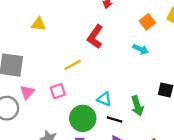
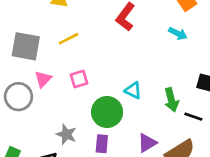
yellow line: (73, 65) -> (69, 39), moved
black line: (115, 119) -> (193, 117), moved

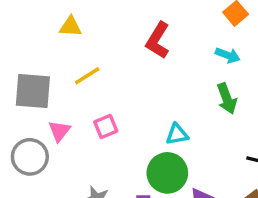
cyan triangle: (133, 90) -> (177, 134), turned -30
green arrow: (171, 100) -> (227, 99), moved
green circle: (107, 112) -> (167, 173), moved

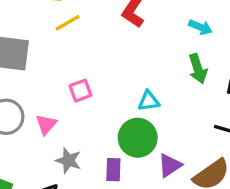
yellow line: (87, 76) -> (68, 23), moved
pink triangle: (59, 131) -> (46, 124), moved

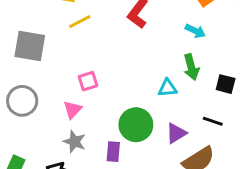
cyan triangle: (149, 101) -> (167, 88), moved
pink triangle: (46, 124) -> (73, 110), moved
purple triangle: (170, 165) -> (176, 133), moved

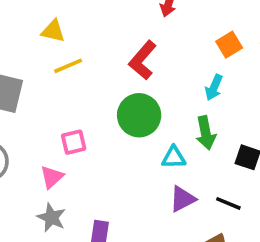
cyan arrow: (195, 31) -> (214, 87), turned 84
green circle: (136, 125) -> (139, 115), moved
purple triangle: (176, 133) -> (183, 199), moved

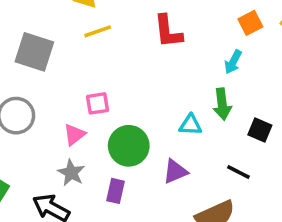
red L-shape: (143, 60) -> (168, 31), turned -51
green circle: (139, 115) -> (129, 146), moved
purple triangle: (183, 199) -> (175, 171), moved

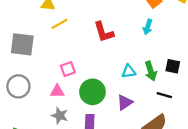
red L-shape: (168, 31) -> (104, 32), moved
green arrow: (222, 104) -> (151, 71), moved
pink triangle: (74, 135) -> (57, 91), turned 48

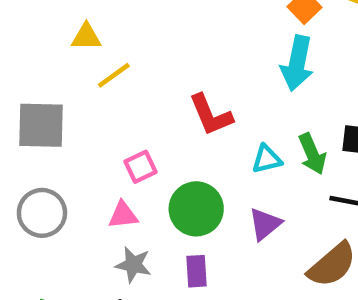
cyan arrow: (148, 27) -> (297, 63), size x1.6
red L-shape: (104, 32) -> (211, 115), moved

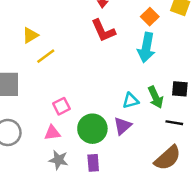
yellow triangle: (86, 37) -> (30, 35), turned -30
red L-shape: (211, 115) -> (103, 31), moved
purple triangle: (265, 224) -> (123, 126), moved

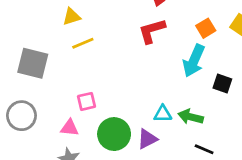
red L-shape: (103, 31) -> (152, 31), turned 84
black square: (180, 89) -> (222, 84), moved
green arrow: (156, 97) -> (191, 117), turned 115

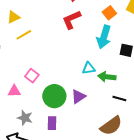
pink square: (86, 101) -> (32, 76), turned -32
cyan triangle: (163, 114) -> (89, 68), moved
pink triangle: (70, 128) -> (14, 91), moved

